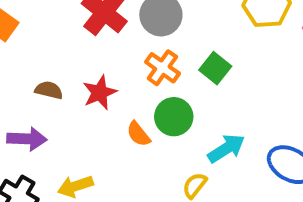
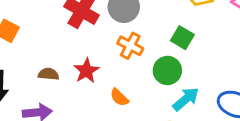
green square: (215, 68) -> (182, 38), moved
green circle: (174, 117) -> (167, 70), moved

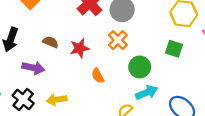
green square: (182, 38) -> (174, 49), moved, turned -30

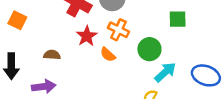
red star: (79, 48) -> (87, 36), moved
orange semicircle: (98, 76) -> (108, 55), moved

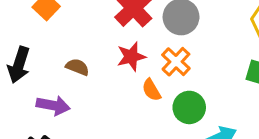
green circle: (149, 49) -> (189, 107), moved

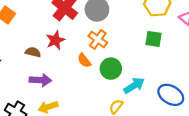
red star: (131, 57) -> (55, 40), moved
purple arrow: (53, 105) -> (40, 80), moved

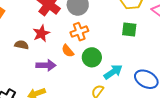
orange cross: (98, 39) -> (79, 32), turned 36
purple arrow: (40, 80) -> (46, 65), moved

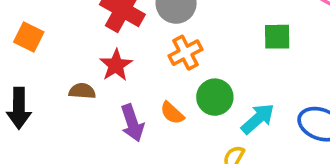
orange semicircle: (68, 51) -> (172, 113), moved
purple arrow: (46, 65) -> (132, 123), turned 78

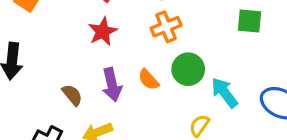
brown semicircle: (82, 91) -> (72, 95), moved, turned 40
cyan arrow: (258, 119) -> (224, 93), turned -92

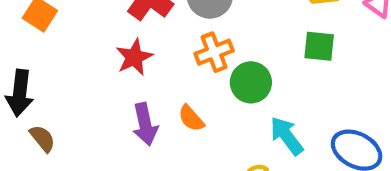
green circle: (188, 69) -> (251, 82), moved
brown semicircle: (72, 95) -> (42, 138), moved

